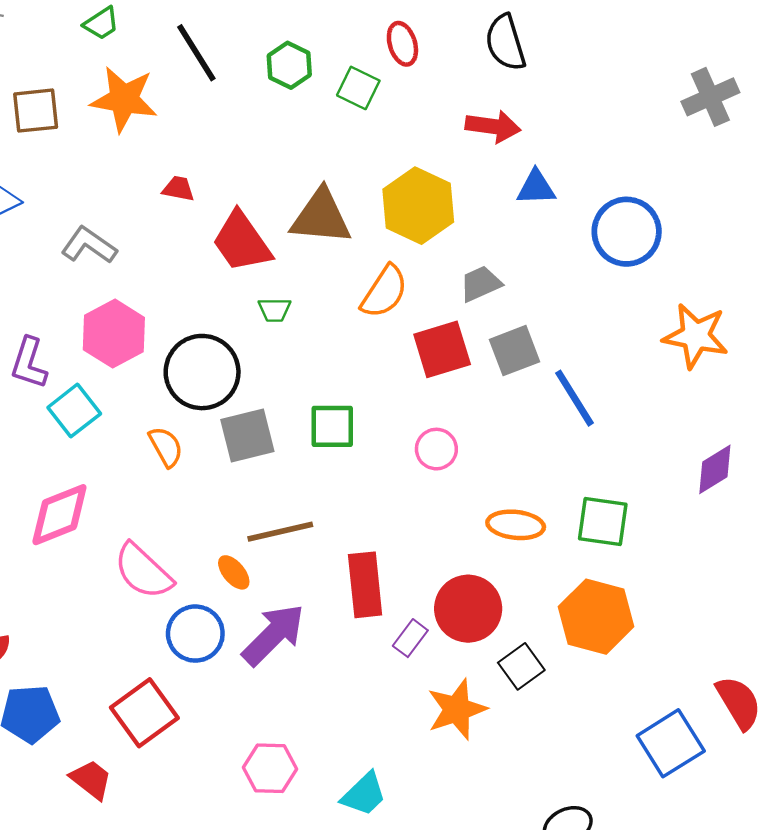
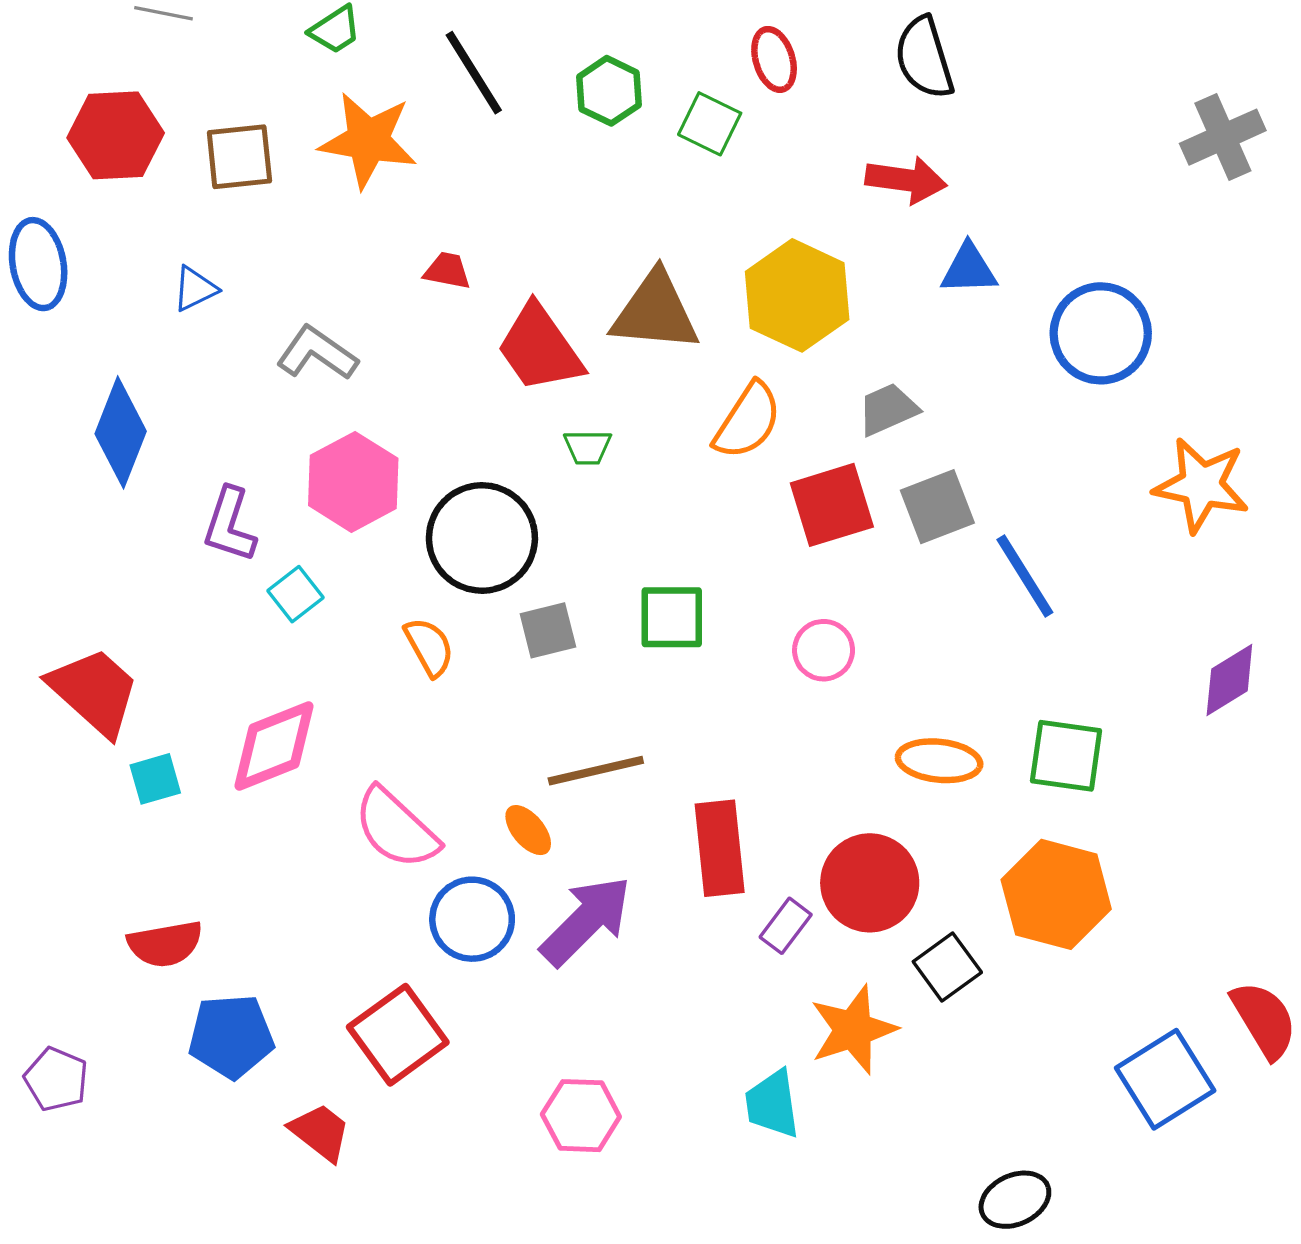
cyan square: (74, 411) -> (295, 594), size x0.7
gray square: (247, 435) -> (548, 630), size x0.7
cyan trapezoid: (364, 794) -> (772, 1104), moved, turned 126

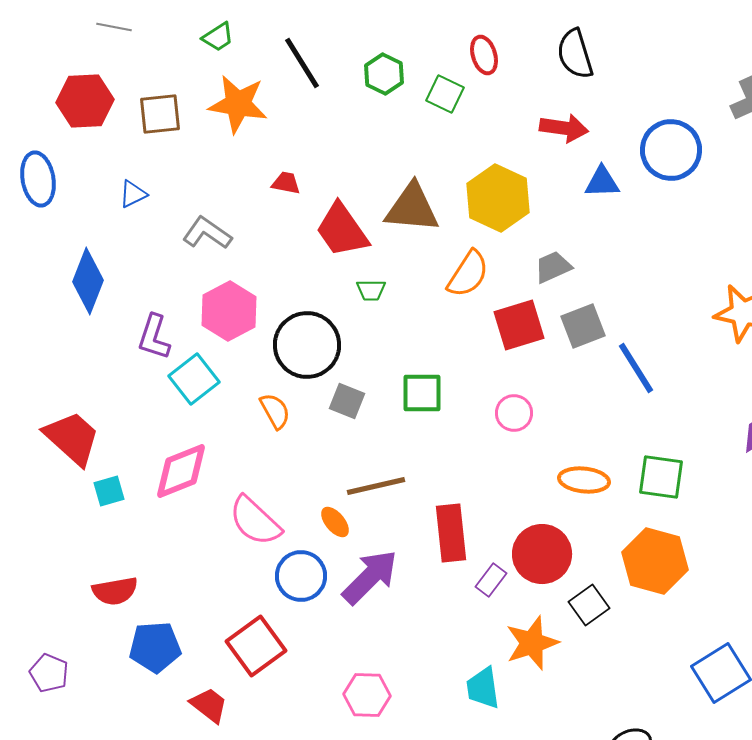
blue circle: (1101, 333) -> (671, 150), moved
cyan square: (295, 594) -> (194, 379), size x1.5
gray square: (548, 630) -> (347, 401), turned 36

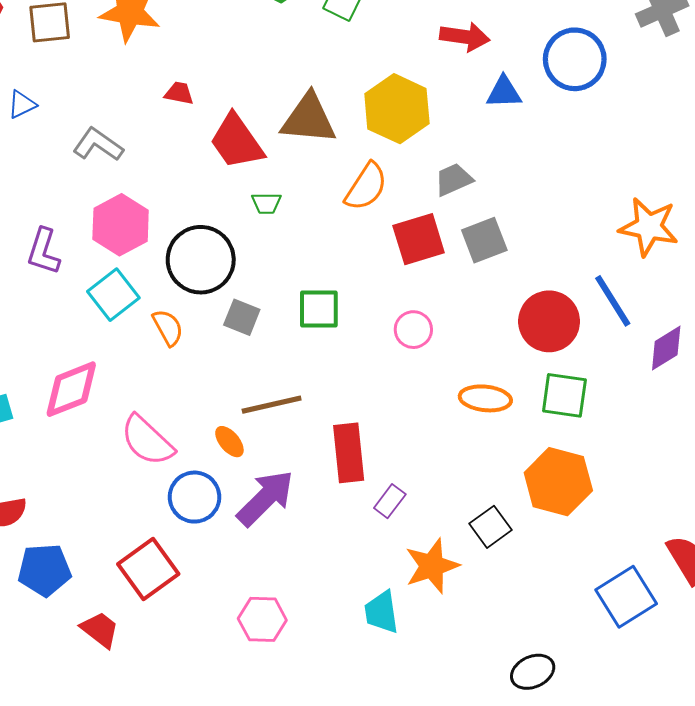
blue line: (636, 368) -> (613, 301), moved
cyan square: (194, 379) -> (113, 295), moved
red circle: (542, 554) -> (549, 321), moved

